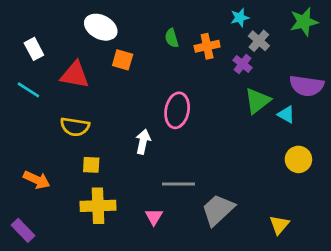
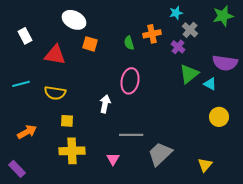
green semicircle: (172, 38) -> (129, 43), moved
cyan line: (28, 90) -> (21, 84), moved, turned -48
orange arrow: (37, 180) -> (27, 132), turned -54

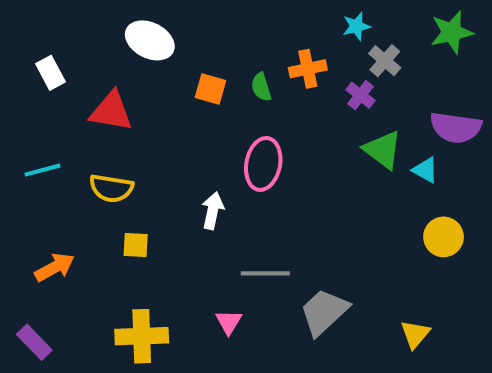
orange square: (90, 44) -> (211, 89), moved
green triangle: (189, 74) -> (383, 150), turned -45
yellow cross: (72, 151) -> (142, 336), moved

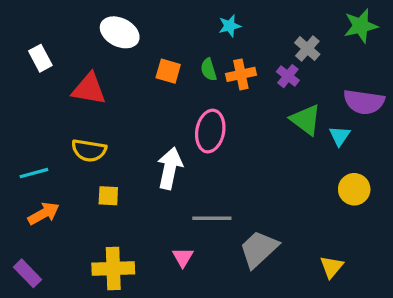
cyan star: (356, 26) -> (230, 26), moved
orange cross: (308, 69) -> (241, 74), moved
cyan line: (42, 170) -> (34, 173), moved
cyan triangle: (425, 170) -> (340, 136), turned 35
white arrow: (213, 211) -> (170, 168), size x1.4

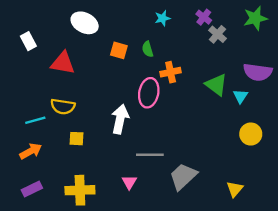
orange cross: (241, 74) -> (171, 72), moved
purple cross: (288, 76) -> (204, 17), moved
cyan line: (34, 173) -> (35, 120), moved
purple rectangle: (27, 273) -> (32, 189), moved, turned -72

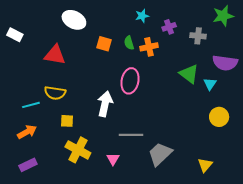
purple cross: (204, 17) -> (169, 27), moved, turned 32
gray cross: (218, 34) -> (198, 36), moved, turned -35
white rectangle: (28, 41) -> (15, 35), moved, turned -35
orange cross: (171, 72) -> (149, 47), moved
yellow cross: (80, 190) -> (78, 150), moved, turned 30

